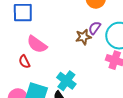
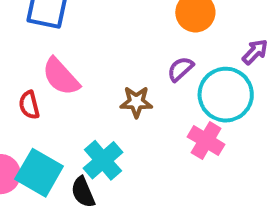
brown star: (83, 37) -> (136, 102), moved

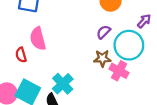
pink semicircle: (61, 77) -> (38, 39), turned 30
brown star: (136, 102) -> (102, 58), moved

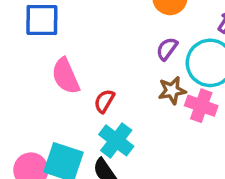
red semicircle: (21, 55) -> (104, 101), moved, turned 56

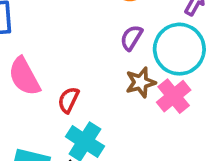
pink cross: (201, 106) -> (174, 96), turned 36

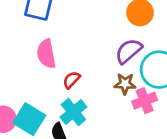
purple semicircle: (131, 38) -> (129, 51), size x1.5

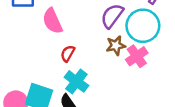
pink semicircle: (46, 54) -> (52, 21), moved

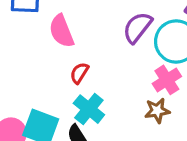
brown star: (116, 46) -> (157, 111), moved

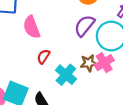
cyan cross: (89, 109) -> (66, 75), moved
brown star: (157, 111) -> (89, 63), moved

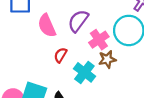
purple semicircle: (84, 26) -> (78, 21), moved
pink cross: (104, 63) -> (99, 40), moved

